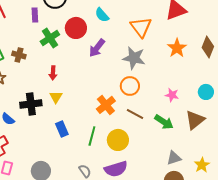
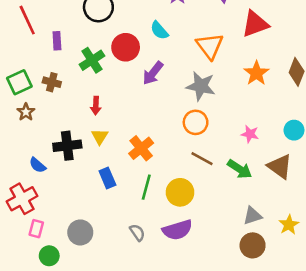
purple rectangle: (35, 15) -> (57, 41), moved
orange cross: (106, 105) -> (141, 148), moved
brown triangle: (195, 120) -> (280, 166), turned -45

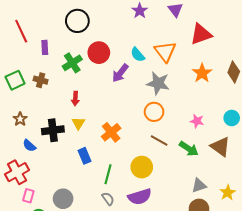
cyan semicircle: (159, 30) -> (138, 55), moved
brown star: (26, 112) -> (20, 119), moved
green line: (146, 187) -> (108, 174), moved

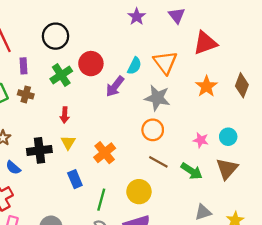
black circle: (77, 21) -> (55, 36), moved
purple rectangle: (45, 47) -> (23, 66), moved
cyan semicircle: (138, 55) -> (134, 66), turned -112
cyan circle: (232, 118) -> (228, 137), moved
brown triangle: (220, 147) -> (227, 169), turned 35

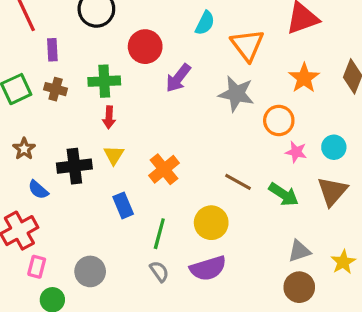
cyan semicircle: (134, 66) -> (205, 23), moved
green cross: (61, 75) -> (104, 81), moved, turned 30
orange circle: (153, 130) -> (279, 120), moved

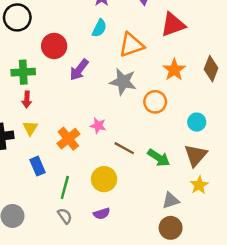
orange triangle: (247, 45) -> (131, 45), turned 48
pink star: (296, 152) -> (98, 126), moved
yellow star: (343, 262) -> (199, 185), moved
purple semicircle: (208, 268) -> (102, 214), size x0.6

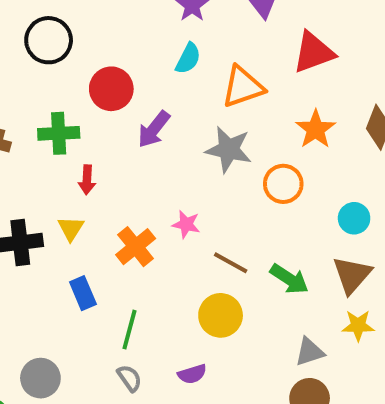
red arrow: (27, 99) -> (87, 180), moved
yellow circle: (104, 179) -> (221, 315), moved
yellow star: (199, 185) -> (358, 325), turned 30

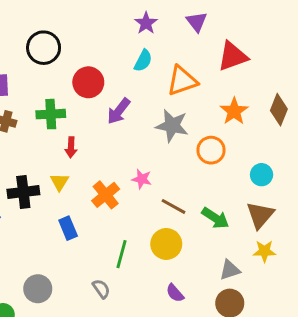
green line: (129, 330) -> (121, 254), moved
purple semicircle: (192, 374) -> (175, 293), moved, turned 66

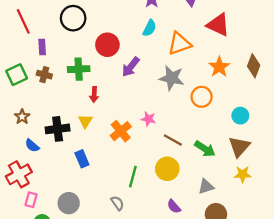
red triangle: (233, 56) -> (218, 25), turned 45
blue rectangle: (68, 228) -> (82, 159), moved
gray triangle: (230, 270) -> (206, 186), moved

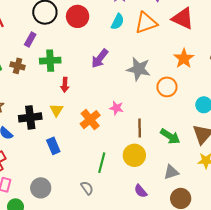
orange triangle: (179, 44) -> (146, 23), moved
red circle: (107, 45) -> (78, 16), moved
purple rectangle: (42, 47) -> (30, 40), moved, turned 32
brown line: (173, 140) -> (140, 128), turned 60

